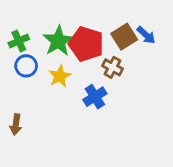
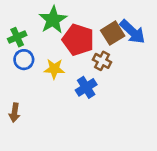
blue arrow: (146, 35) -> (132, 32), size x1.5
green star: (58, 41) -> (53, 20), moved
yellow star: (60, 76) -> (54, 69), turned 30

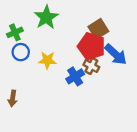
blue arrow: (132, 32) -> (116, 54), moved
red pentagon: (78, 40) -> (91, 46), moved
brown cross: (102, 61) -> (91, 66), moved

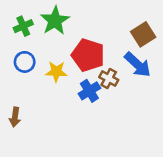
brown square: (98, 29) -> (143, 34), moved
green cross: (15, 32) -> (23, 26), moved
red pentagon: (91, 46) -> (88, 55), moved

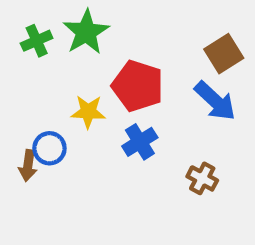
blue circle: (25, 62) -> (49, 148), moved
brown cross: (109, 78) -> (202, 178), moved
brown arrow: (15, 117) -> (28, 165), moved

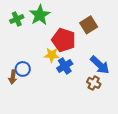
brown square: (224, 54) -> (89, 25), moved
blue arrow: (215, 101) -> (100, 65), moved
yellow star: (88, 112) -> (52, 55), moved

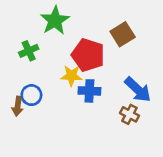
green cross: (17, 19) -> (29, 51), moved
blue cross: (65, 66) -> (89, 91), turned 35

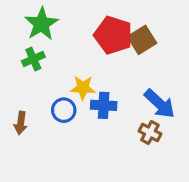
green star: (55, 20) -> (41, 24), moved
red pentagon: (88, 55) -> (113, 35), moved
blue circle: (31, 95) -> (64, 110), moved

